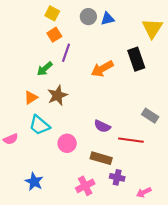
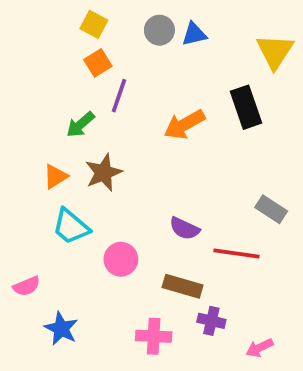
pink semicircle: (11, 139) -> (27, 286), moved
pink cross: (85, 186) -> (154, 336), turned 30

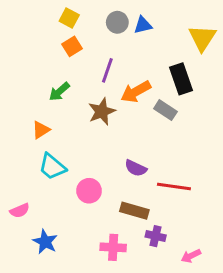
purple line: (119, 96) -> (107, 70), moved
brown star: (104, 173) -> (102, 111), moved
gray rectangle: (271, 209) -> (165, 110), moved

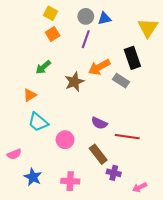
purple line: (107, 70) -> (86, 39), moved
brown rectangle: (134, 211) -> (98, 154), turned 36
pink cross: (113, 247) -> (70, 181), moved

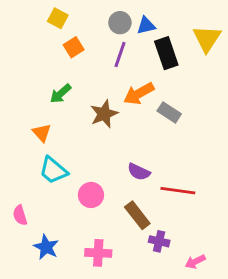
yellow square: (51, 13) -> (58, 18), moved
black rectangle: (132, 58) -> (166, 53), moved
orange triangle: (30, 95) -> (42, 133), turned -40
pink semicircle: (14, 154) -> (20, 215), turned 96

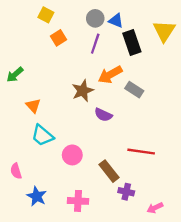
blue triangle: (146, 26) -> (116, 21), turned 35
green arrow: (61, 94) -> (15, 75), moved
purple semicircle: (139, 172) -> (103, 115), moved

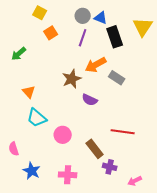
green arrow: (15, 75) -> (19, 54), moved

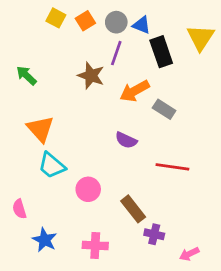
orange square: (51, 33) -> (85, 21), moved
green arrow: (19, 54) -> (26, 76), turned 84
brown star: (72, 79) -> (91, 76), moved, turned -30
orange triangle: (29, 92) -> (40, 129), size x1.5
red line: (123, 132) -> (172, 167), moved

